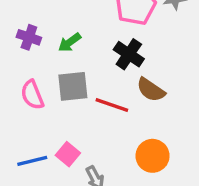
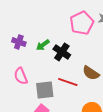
black cross: (129, 54) -> (62, 52), moved
gray square: (73, 86) -> (45, 90), moved

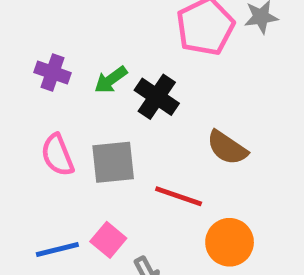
red line: (68, 82) -> (179, 196), moved
gray square: (45, 90) -> (113, 162), moved

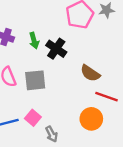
green arrow: (111, 80) -> (34, 41), turned -70
red line: (179, 196) -> (107, 97), moved

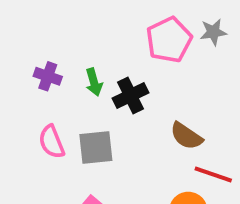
black cross: (56, 49) -> (131, 96), turned 30

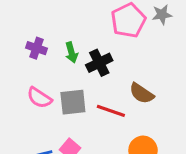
pink semicircle: (52, 142) -> (39, 98), turned -35
red line: (213, 174) -> (111, 111), moved

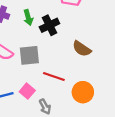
red line: (111, 111) -> (54, 77), moved

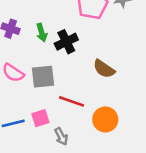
pink square: (27, 91) -> (40, 118), turned 32

